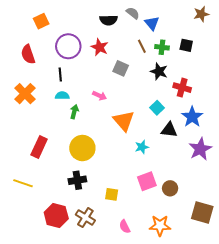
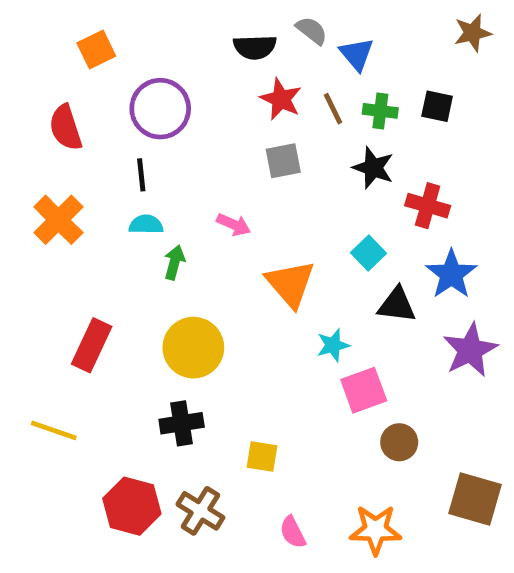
red star: (100, 47) -> (281, 99), moved
gray square: (121, 68) -> (283, 161), turned -35
pink square: (147, 181) -> (364, 390), moved

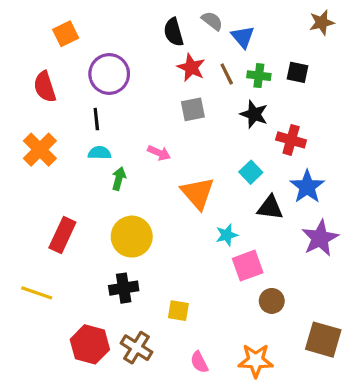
black semicircle: (255, 47) -> (174, 32), turned 76

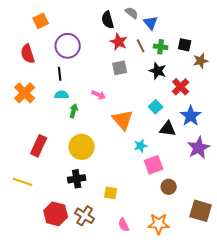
brown star: (322, 22) -> (201, 61), moved
red cross: (291, 140) -> (181, 87), turned 30

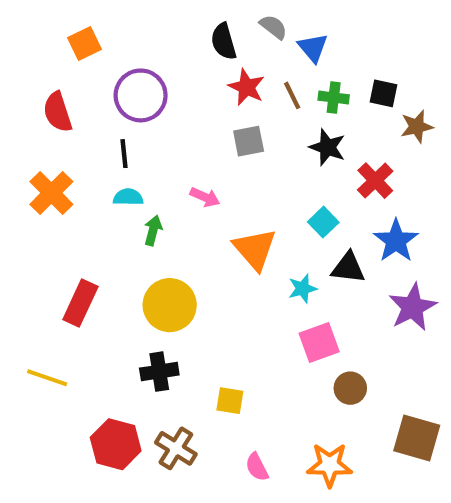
cyan star: (141, 146) -> (303, 288), moved

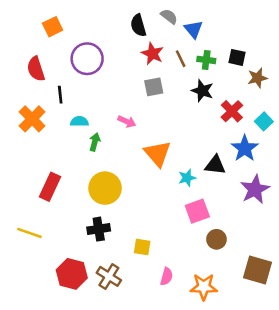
black line: (124, 154) -> (60, 95), moved
cyan square: (323, 222) -> (264, 121), moved
pink semicircle: (257, 467) -> (167, 276), moved, turned -138

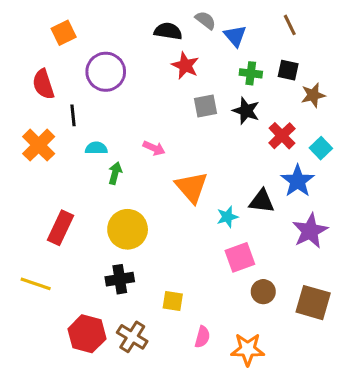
black semicircle: (138, 25) -> (168, 31), turned 115
brown line: (181, 59) -> (290, 25), moved
gray square: (154, 87) -> (206, 106), moved
brown square: (257, 270) -> (313, 303), moved

